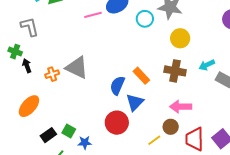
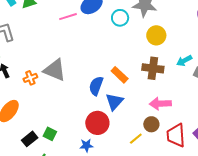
blue star: (85, 143) -> (86, 145), moved

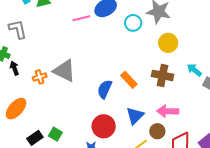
cyan arrow: (184, 61) -> (194, 70), turned 63
blue triangle: (114, 102) -> (135, 116), moved

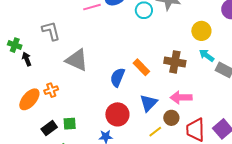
gray L-shape: (18, 29) -> (51, 31), moved
yellow circle: (168, 43) -> (201, 31), moved
orange cross: (40, 77) -> (51, 90), moved
green square: (55, 134) -> (70, 124), turned -32

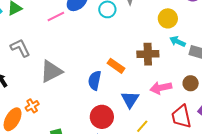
gray triangle: (77, 60) -> (51, 71), turned -40
brown circle: (171, 118) -> (191, 83), moved

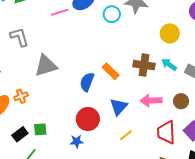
cyan arrow: (178, 41) -> (169, 64), moved

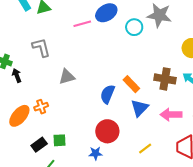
gray triangle: (46, 66) -> (67, 77), size x0.7
blue triangle: (119, 107) -> (139, 108), moved

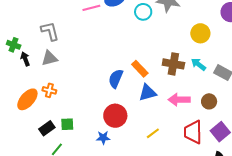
gray triangle: (67, 77) -> (49, 58), moved
orange cross: (41, 107) -> (49, 90), turned 32
blue triangle: (139, 108) -> (148, 93), turned 30

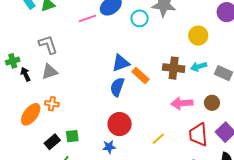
green cross: (14, 45) -> (13, 61), turned -32
cyan arrow: (198, 64) -> (199, 67), turned -49
blue triangle: (148, 93) -> (121, 63), moved

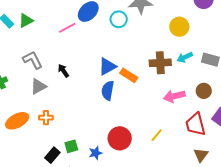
black arrow: (25, 74) -> (63, 71), moved
orange ellipse: (31, 114) -> (17, 121), moved, turned 35
red circle: (120, 124) -> (120, 138), moved
blue star: (109, 147) -> (95, 153), moved

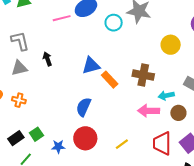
cyan arrow: (185, 57) -> (166, 96), moved
blue semicircle: (108, 91) -> (84, 107), moved
green square: (71, 146) -> (36, 134), turned -32

